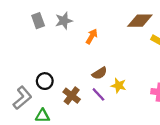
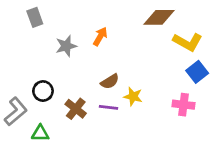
gray star: (64, 21) -> (66, 46), moved
purple line: (98, 94) -> (108, 107), turned -40

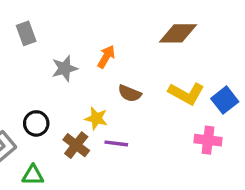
yellow L-shape: (188, 42) -> (186, 93), moved
brown semicircle: (110, 81) -> (130, 93), moved, turned 54
yellow star: (133, 96) -> (96, 118), moved

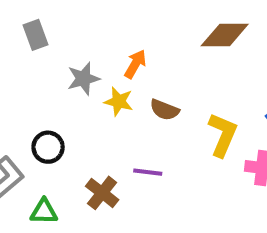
yellow L-shape: (186, 93) -> (223, 135), moved, turned -96
yellow star: (96, 118) -> (119, 101), moved
brown cross: (76, 145) -> (102, 193), moved

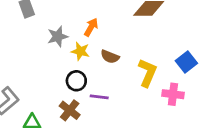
black circle: (48, 147) -> (76, 81), moved

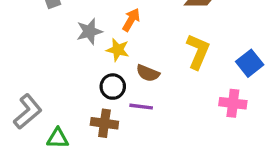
brown semicircle: (110, 57) -> (148, 73), moved
yellow L-shape: (147, 73) -> (198, 51), moved
brown cross: (70, 110) -> (104, 123), turned -30

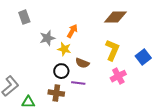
pink cross: (233, 103) -> (118, 76), moved, turned -35

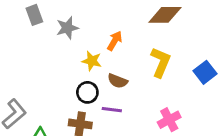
orange arrow: (72, 31) -> (115, 41), moved
gray star: (47, 38) -> (67, 28), moved
pink cross: (118, 76) -> (169, 120), moved

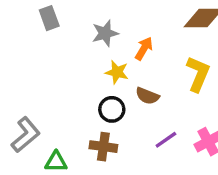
gray star: (67, 28) -> (105, 33), moved
purple line: (112, 110) -> (166, 140), moved, turned -42

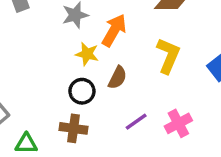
orange arrow: (144, 49) -> (114, 30), size x1.4
brown semicircle: (147, 96) -> (117, 78), turned -85

